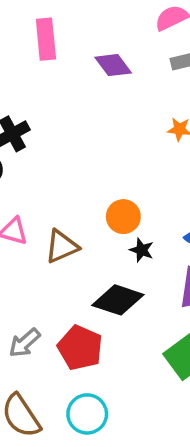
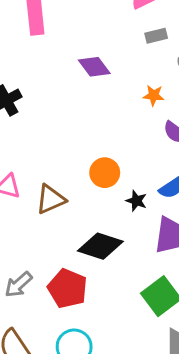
purple diamond: (113, 65) -> (94, 67), moved
black star: (142, 250) -> (136, 201), moved

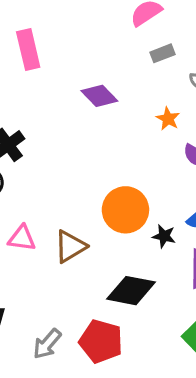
orange star: (154, 95) -> (168, 119), turned 30
orange circle: (105, 173) -> (125, 210), size x1.4

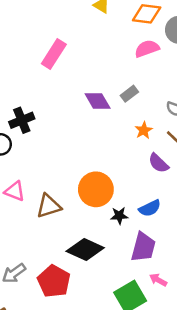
pink rectangle: (28, 49) -> (54, 54), turned 32
gray rectangle: (162, 53) -> (129, 94), moved, turned -30
black star: (164, 236) -> (119, 216), turned -30

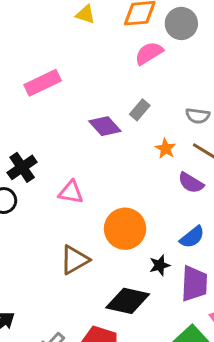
pink rectangle: (54, 54) -> (43, 83), turned 44
pink triangle: (15, 191) -> (71, 192), moved
black star: (119, 216) -> (160, 265), moved

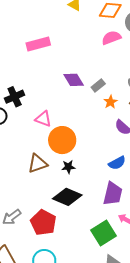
gray rectangle: (140, 110) -> (98, 86), moved
orange circle: (125, 229) -> (62, 140), moved
black star: (160, 265) -> (68, 167), moved

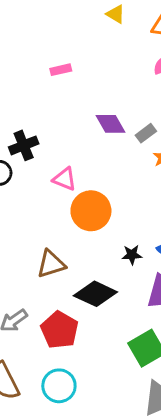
pink rectangle: (38, 44) -> (61, 70), size x0.6
brown triangle: (38, 164) -> (51, 264), moved
black star: (68, 167) -> (132, 255), moved

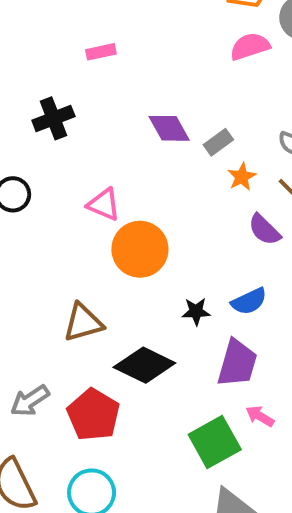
black cross: (24, 145) -> (53, 118), moved

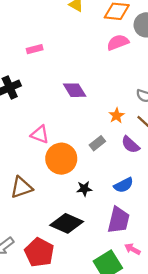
gray rectangle: (218, 142) -> (97, 143), moved
black star: (196, 312) -> (84, 189), moved
brown triangle: (83, 323) -> (21, 187), moved

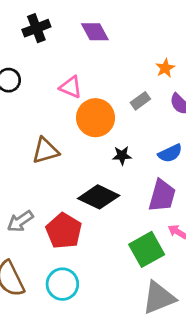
purple diamond: (75, 90) -> (95, 32), moved

